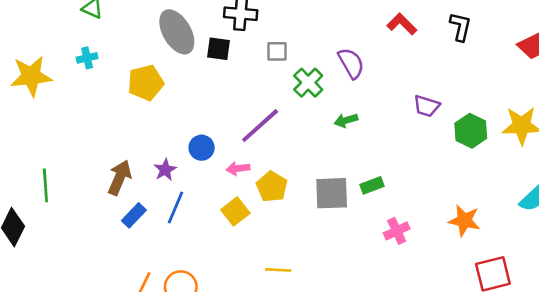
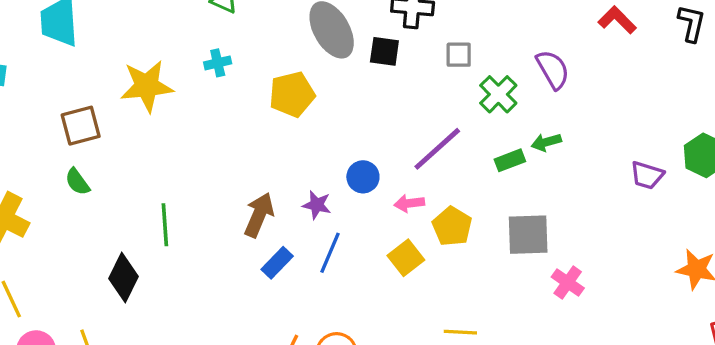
purple trapezoid: (427, 106) -> (647, 175), moved
purple star: (165, 170) -> (317, 205), turned -30
green rectangle: (372, 185) -> (510, 160), moved
pink cross: (397, 231) -> (568, 283), moved, turned -30

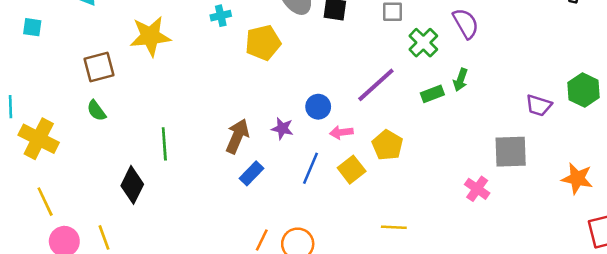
cyan cross: (218, 63) -> (221, 16), moved
green arrow: (546, 142) -> (461, 80), turned -55
pink arrow: (409, 203) -> (341, 132), moved
gray square: (528, 235) -> (511, 152), moved
blue line: (330, 253) -> (311, 168), moved

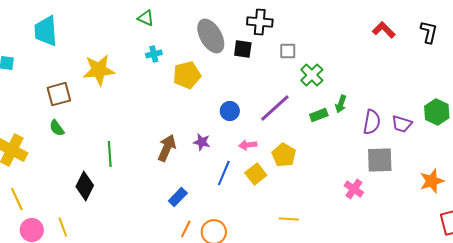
purple semicircle: (466, 23) -> (372, 122), moved, turned 40
blue circle: (318, 107) -> (230, 111), moved
blue rectangle: (252, 173) -> (178, 197), moved
orange star: (577, 179) -> (432, 181), turned -30

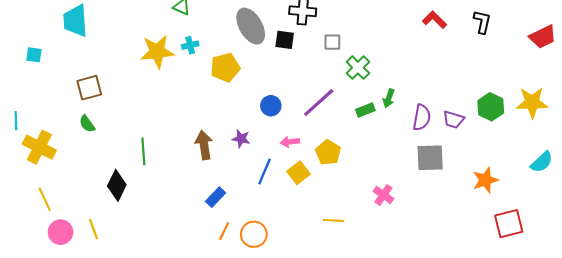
yellow star: (99, 70) -> (157, 52), moved
brown arrow: (167, 148) -> (204, 145), turned -32
pink cross: (354, 189) -> (383, 195), moved

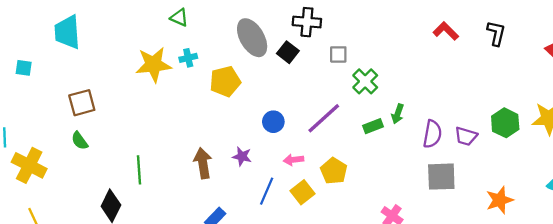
black square: (285, 40) -> (288, 52), turned 30

